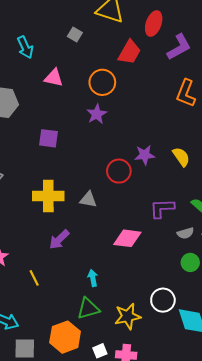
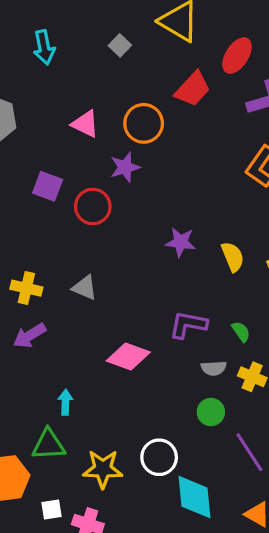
pink triangle: (54, 78) -> (85, 124), moved
red circle: (119, 171) -> (93, 207), moved
yellow cross: (48, 196) -> (26, 288), moved, size x0.7

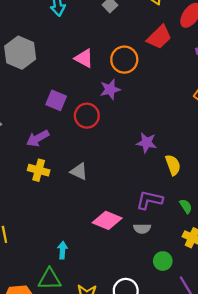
yellow semicircle: (233, 257) -> (173, 165), moved
purple arrow: (29, 336) -> (38, 138), moved
gray semicircle: (214, 368) -> (142, 229), moved

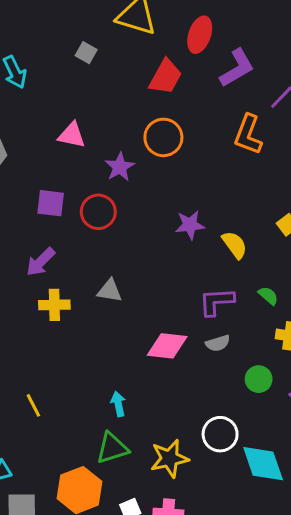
orange circle: (124, 60) -> (163, 137), moved

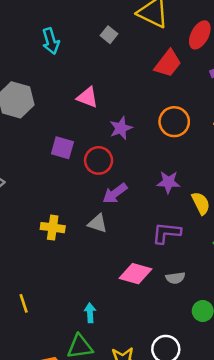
orange circle: (163, 137) -> (174, 122), moved
purple arrow: (40, 262) -> (115, 193), moved
purple L-shape: (216, 302) -> (166, 233), moved

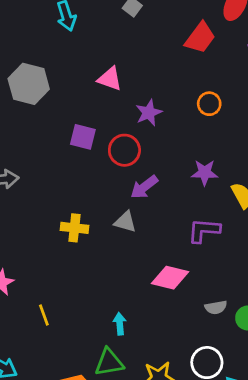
orange circle: (174, 122) -> (209, 104), size x0.7
gray semicircle: (175, 278) -> (216, 307), moved

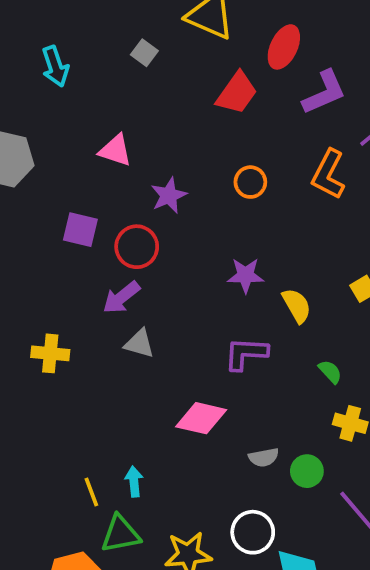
purple arrow: (144, 187) -> (121, 297), moved
yellow cross: (74, 228) -> (50, 353), moved
yellow line: (44, 315) -> (91, 492), moved

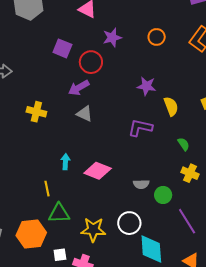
pink diamond: (201, 418) -> (98, 171), moved
cyan arrow: (134, 482) -> (65, 162), moved

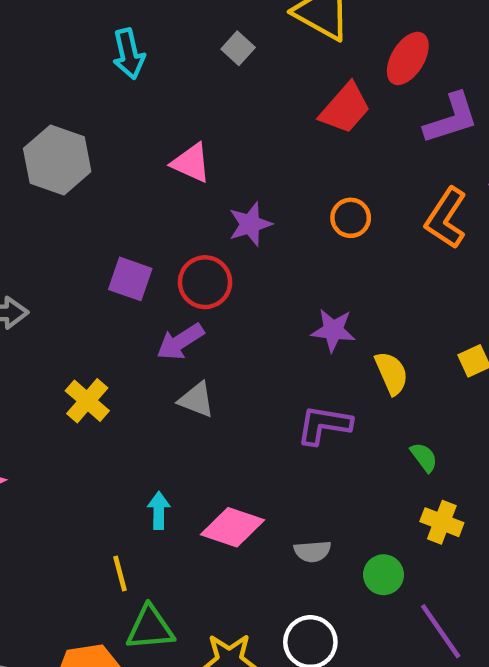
purple square: (62, 48) -> (130, 279), moved
yellow cross: (36, 112) -> (87, 401), turned 30
gray semicircle: (141, 184) -> (313, 551), moved

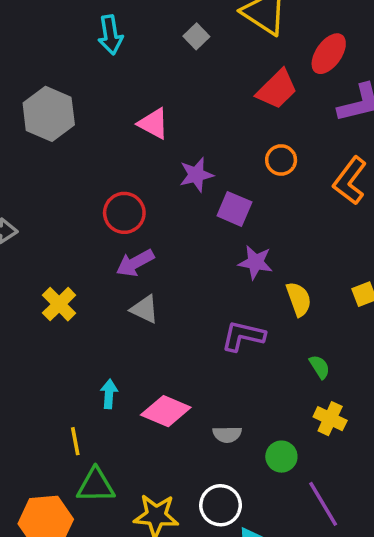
orange circle: (351, 218) -> (281, 160), moved
purple square: (130, 279) -> (234, 209), moved
red circle: (205, 282) -> (124, 213), moved

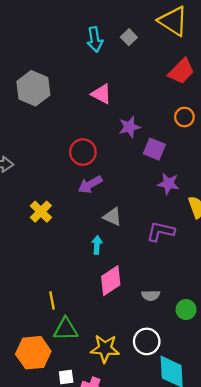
cyan arrow: (110, 35) -> (95, 39), moved
gray triangle: (145, 309) -> (112, 217), moved
cyan arrow: (109, 394) -> (97, 245), moved
pink diamond: (166, 411) -> (111, 281), turned -56

